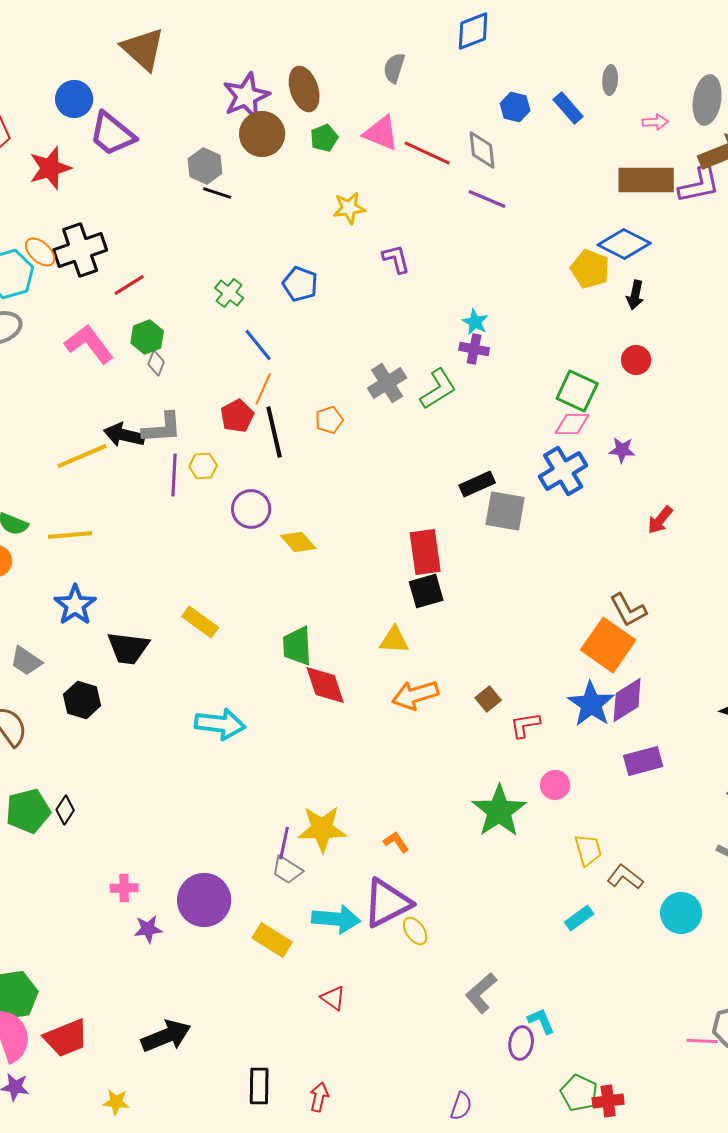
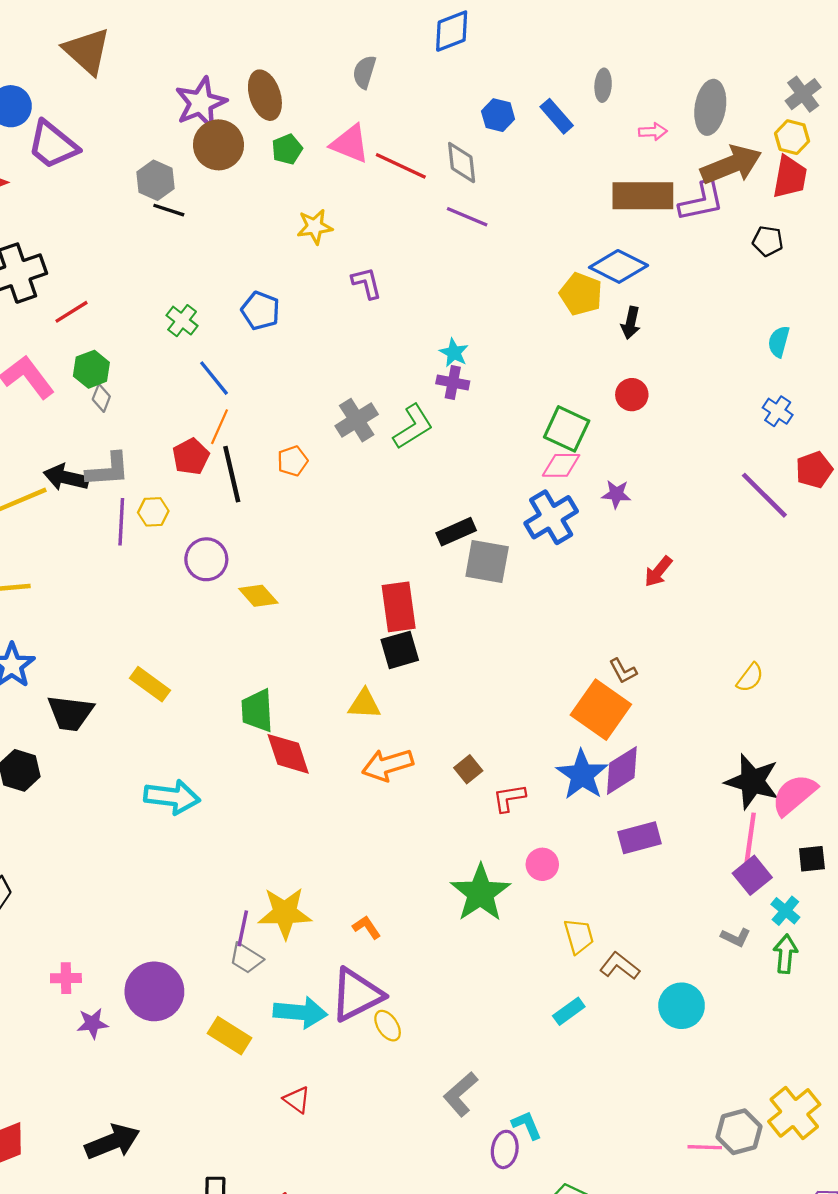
brown L-shape: (628, 610) -> (623, 671), size x0.7

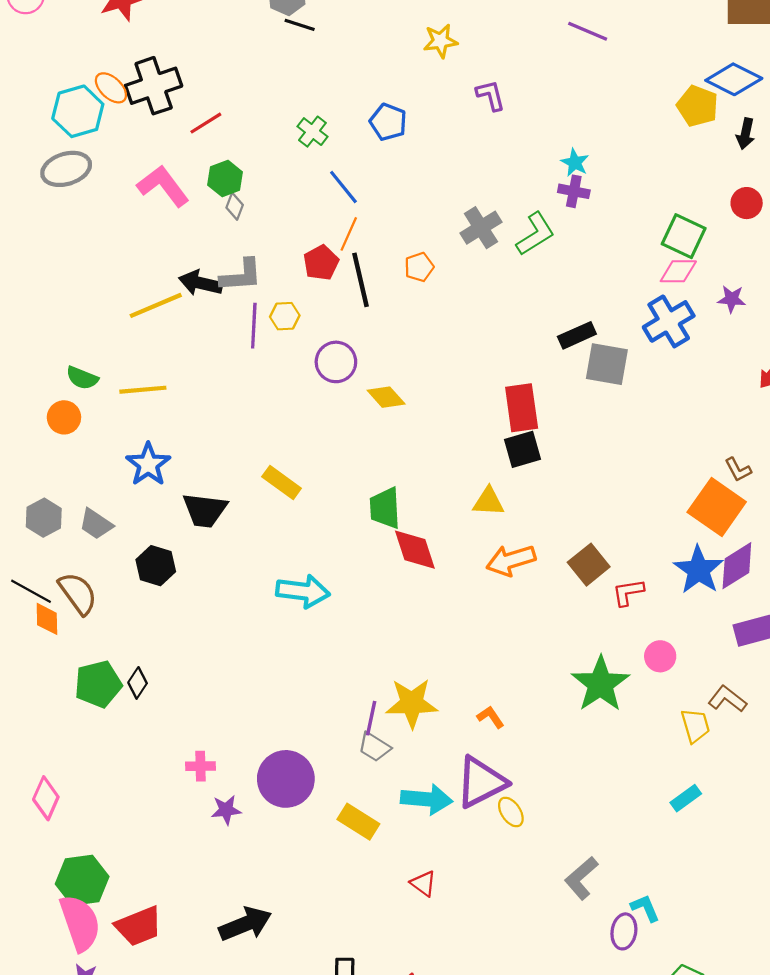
brown square: (468, 769) -> (589, 565), size x1.5
brown L-shape: (620, 966) -> (727, 699), moved

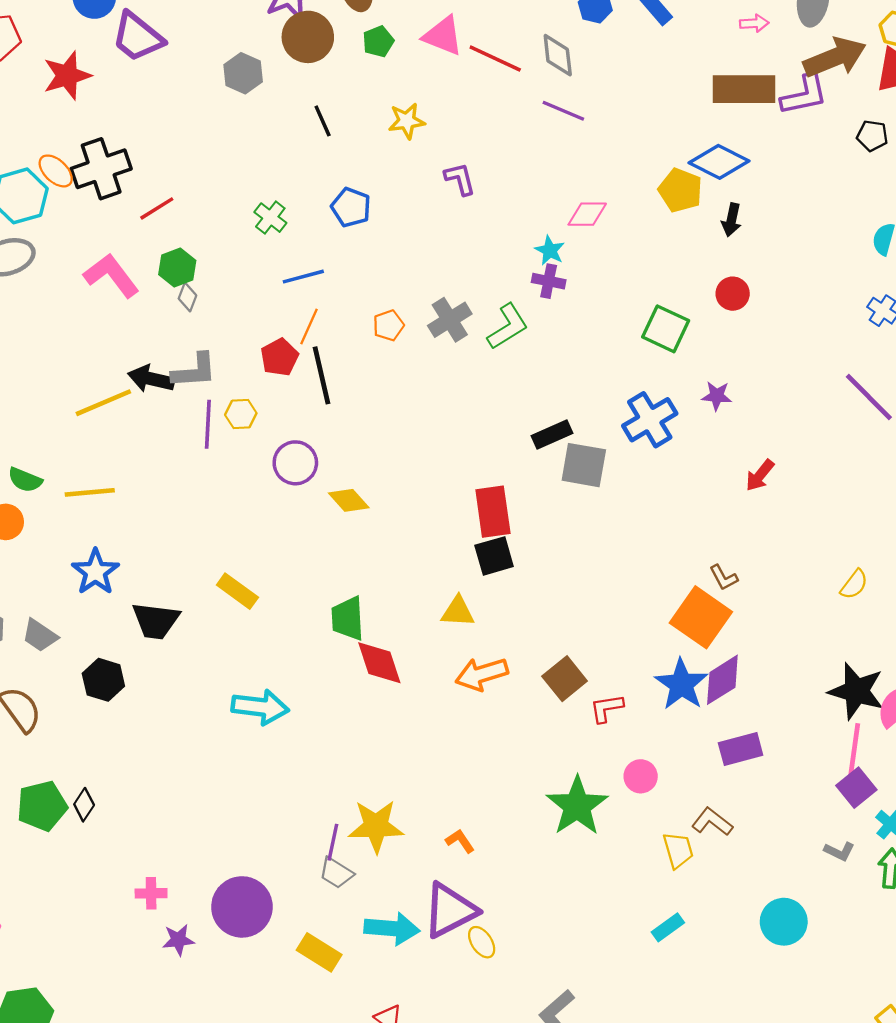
black line: (300, 25) -> (323, 121), moved, turned 48
blue line: (343, 187) -> (303, 277), turned -66
orange pentagon: (419, 267) -> (388, 325), moved
pink diamond: (678, 271) -> (587, 214), moved

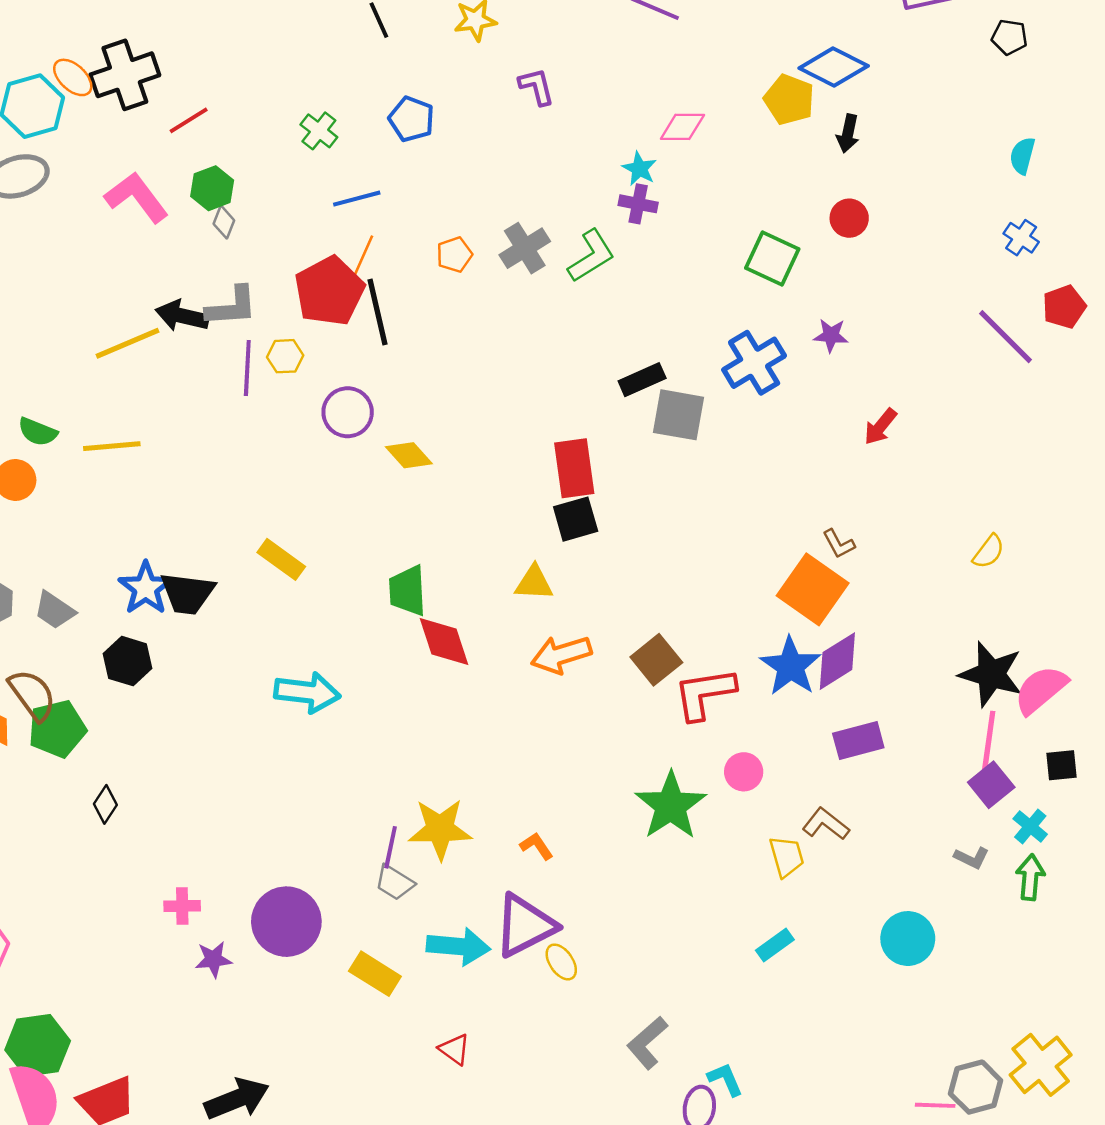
red pentagon: (279, 357) -> (329, 291), size x1.6
blue star: (95, 572) -> (146, 588), moved
red L-shape: (607, 708) -> (705, 694), size x1.6
green pentagon: (42, 806) -> (57, 729), moved

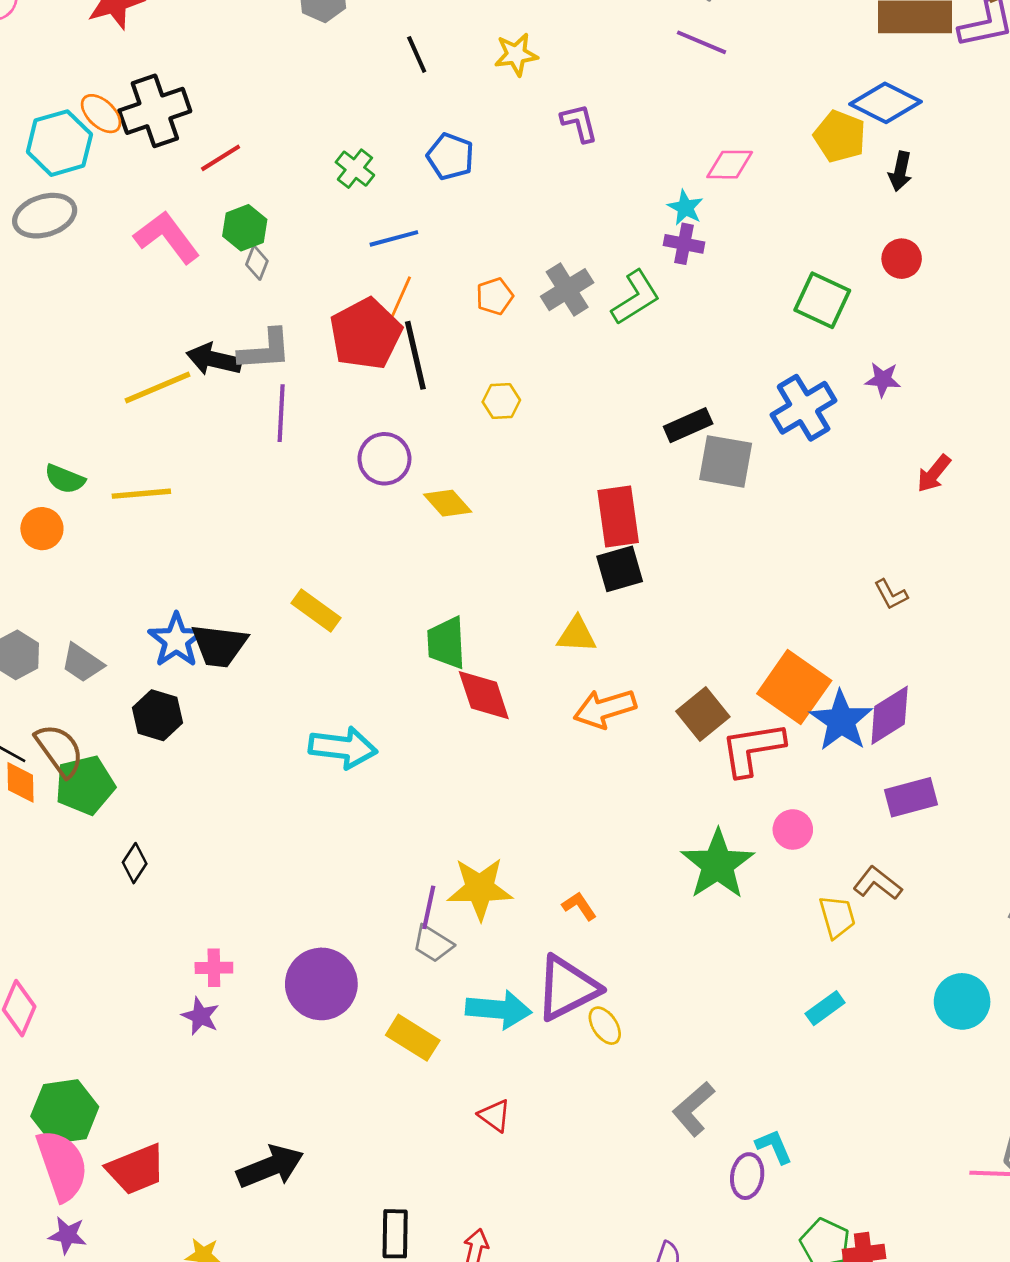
yellow hexagon: (285, 356) -> (501, 401), moved
orange square: (813, 589) -> (794, 687), moved
purple star: (213, 959) -> (200, 1016), moved, turned 30

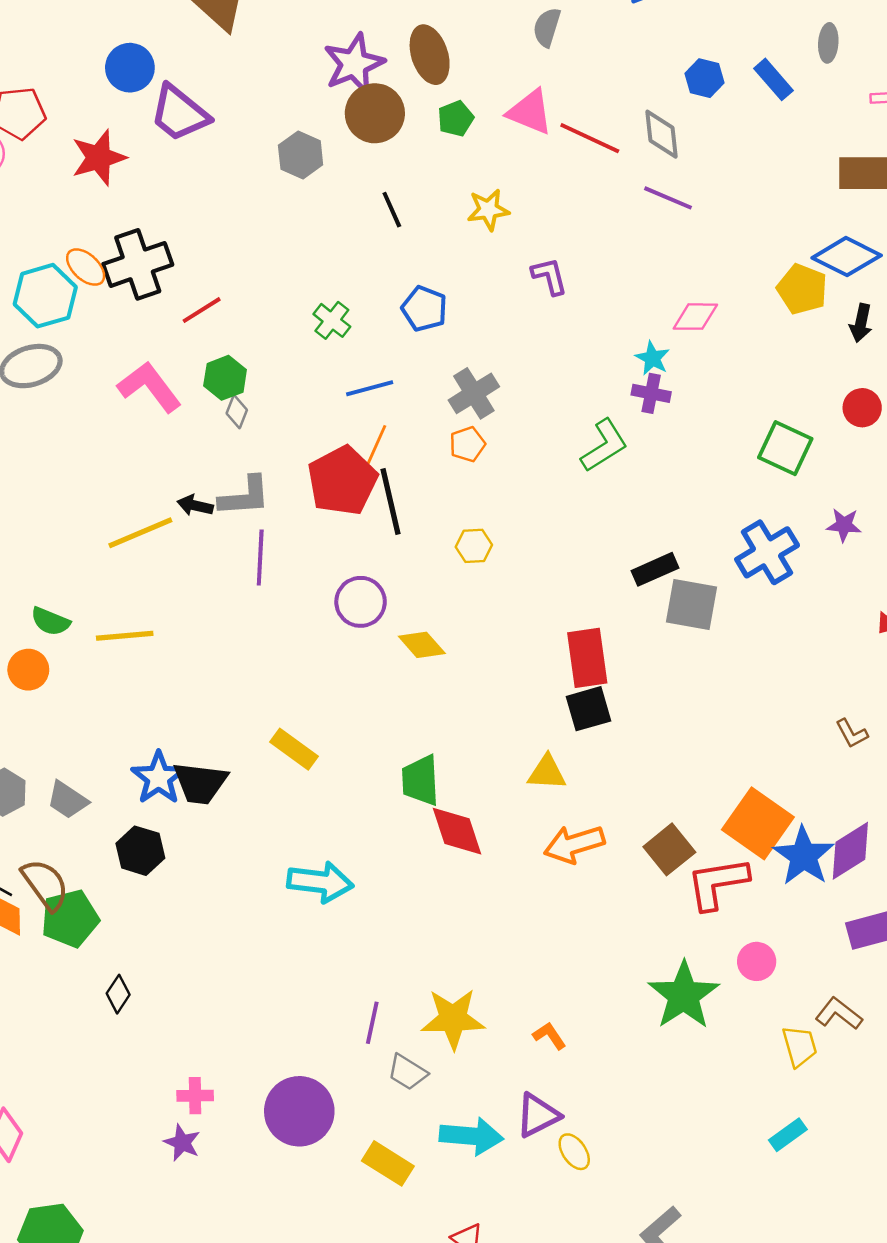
gray cross: (567, 290) -> (474, 393), moved
black arrow: (214, 359) -> (195, 505), size x0.7
purple line: (429, 907) -> (372, 1023), moved
purple triangle: (567, 988) -> (538, 1115), size x0.7

